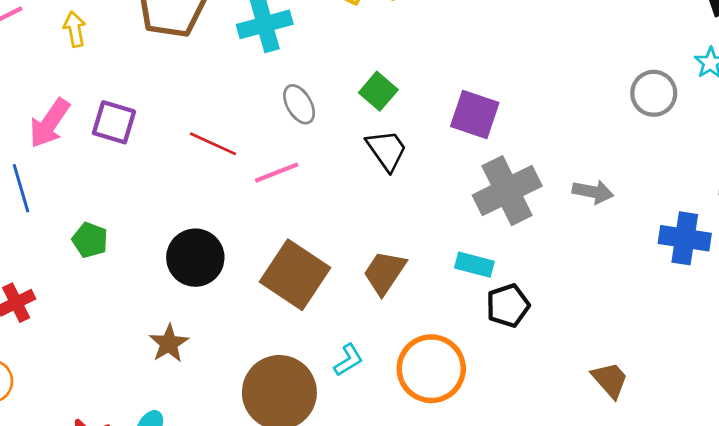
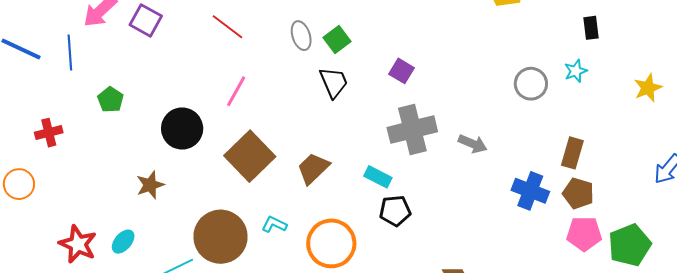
gray ellipse: (299, 104) -> (301, 36), moved
purple square: (475, 114) -> (401, 71), size x0.7
red line: (213, 144) -> (227, 27), moved
pink line: (277, 173) -> (236, 91), moved, turned -52
cyan L-shape: (348, 360) -> (274, 224), turned -135

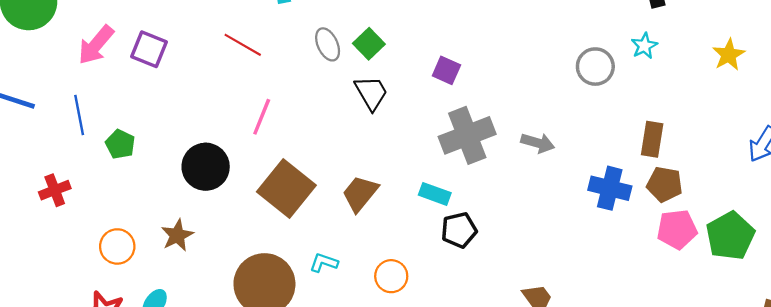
blue line: (70, 53) -> (79, 115), moved
orange circle: (19, 184) -> (117, 246), moved
orange circle: (331, 243) -> (391, 276), size x0.6

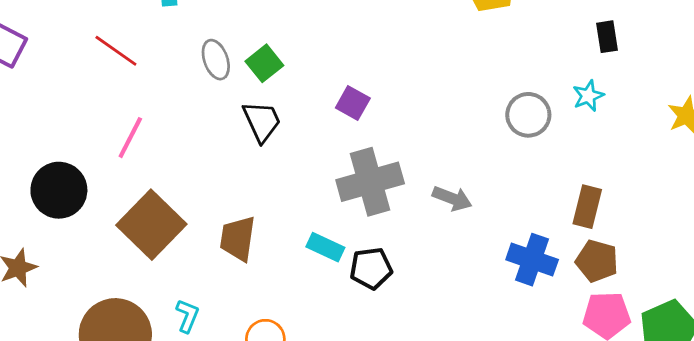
brown trapezoid: (360, 194) -> (238, 239), turned -36
black pentagon: (459, 230) -> (371, 268), moved
cyan L-shape: (324, 263) -> (187, 316), turned 88

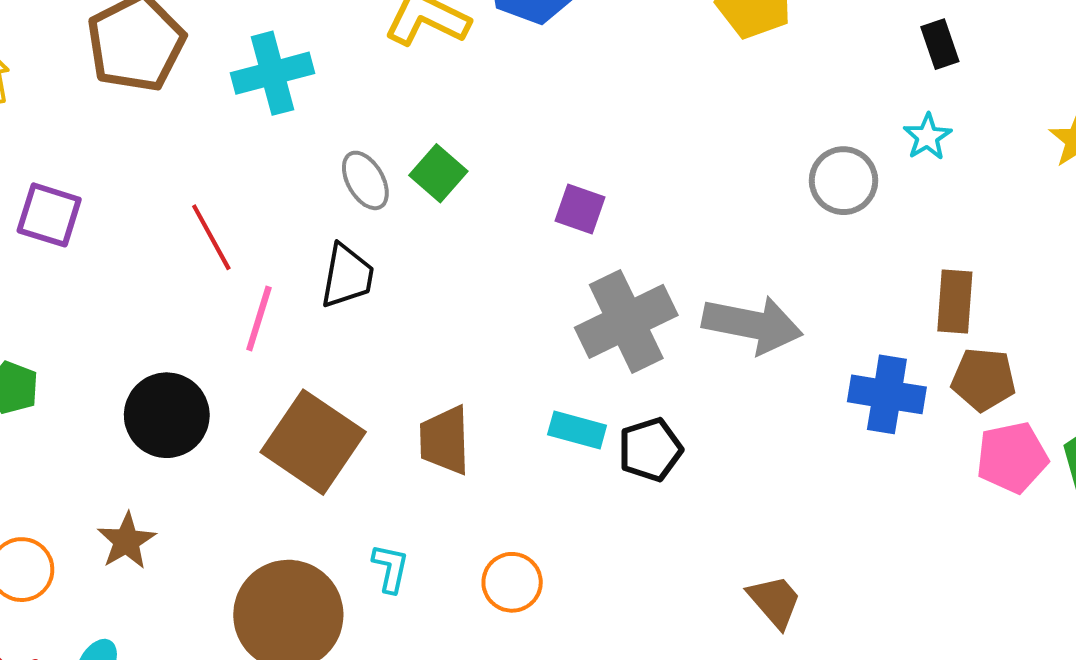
red line: (116, 51) -> (211, 237), moved, turned 36
black trapezoid: (262, 121) -> (347, 276), moved, turned 45
gray arrow: (452, 198) -> (752, 325), size x1.6

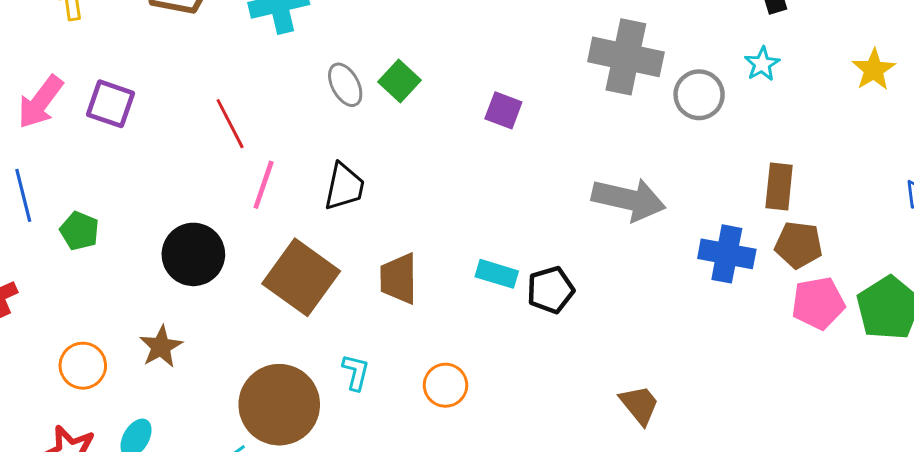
black trapezoid: (347, 276) -> (344, 187), moved
gray cross: (626, 321) -> (626, 57), moved, turned 36

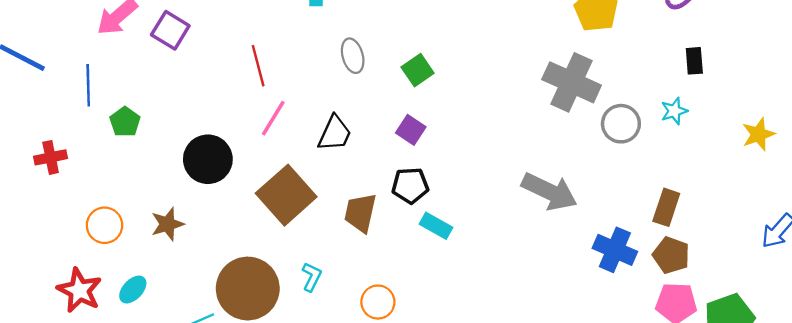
green square: (399, 81) -> (418, 70), moved
purple square: (503, 110) -> (411, 130), moved
black pentagon: (550, 290) -> (410, 185), moved

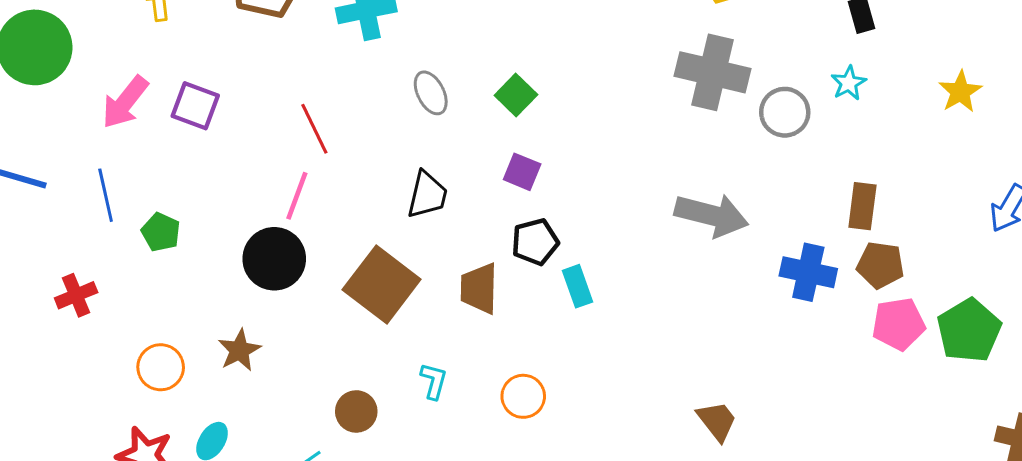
pink line: (273, 118) -> (297, 196), moved
cyan rectangle: (436, 226) -> (577, 286), turned 52
brown circle: (248, 289) -> (356, 411), size x0.5

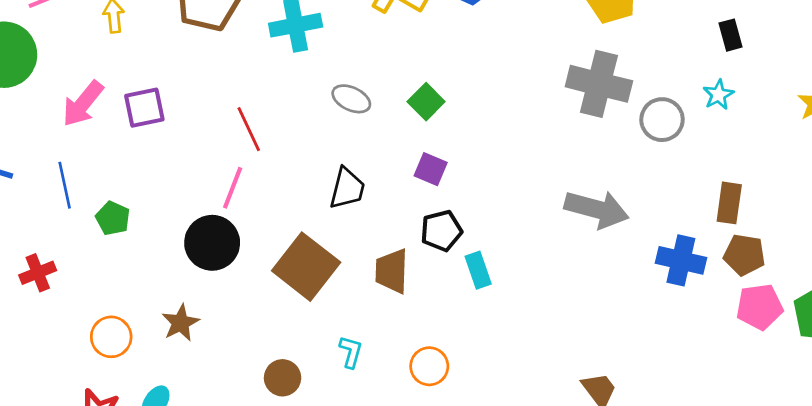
gray ellipse: (431, 93) -> (351, 99), turned -39
purple square: (195, 106) -> (144, 108), turned -33

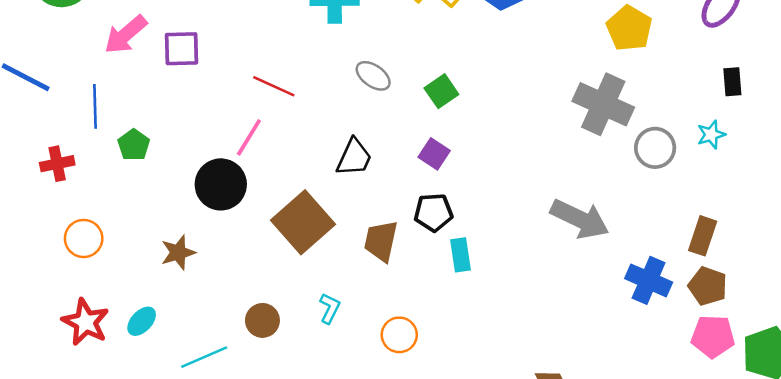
red line: (249, 129) -> (274, 86), turned -51
red cross: (38, 273) -> (57, 164), moved
orange circle: (111, 337) -> (84, 238), moved

